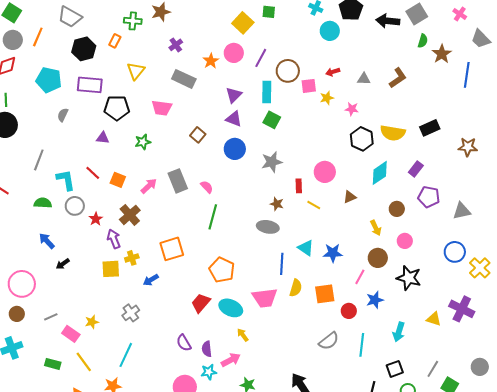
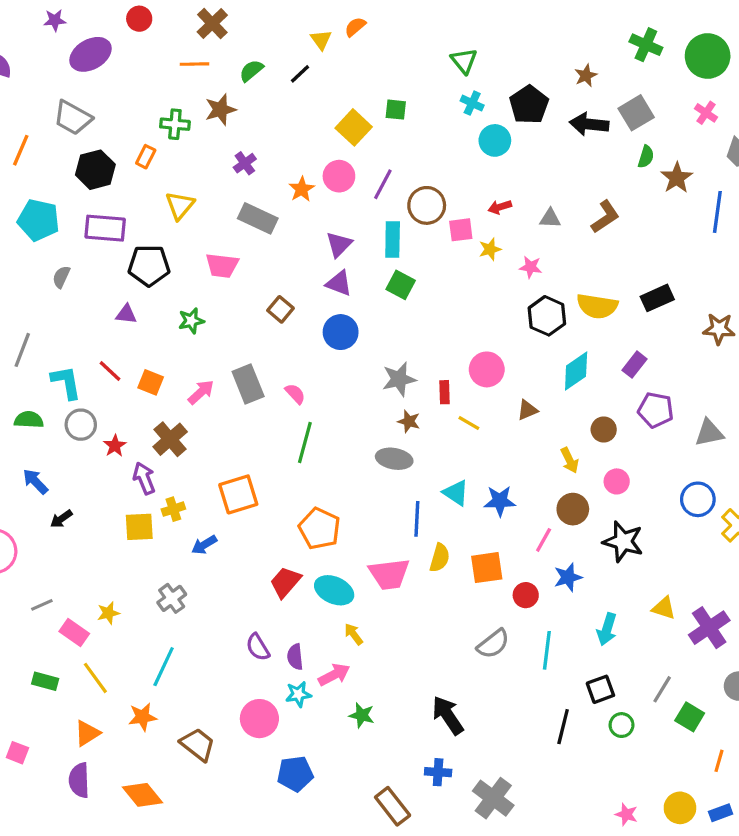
gray star: (272, 162) -> (399, 379), moved
purple cross: (462, 309) -> (709, 628), moved, turned 30

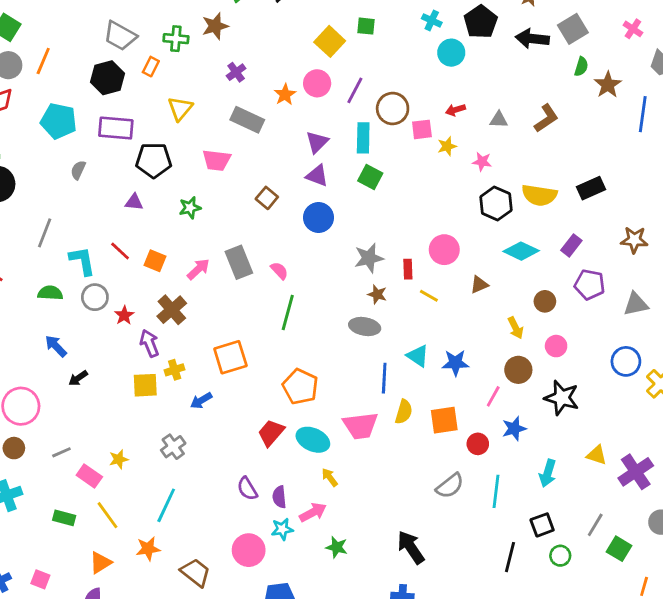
gray trapezoid: (73, 118) -> (120, 36), moved
brown star: (719, 329) -> (634, 240), moved
cyan diamond: (576, 371) -> (521, 251), turned 60

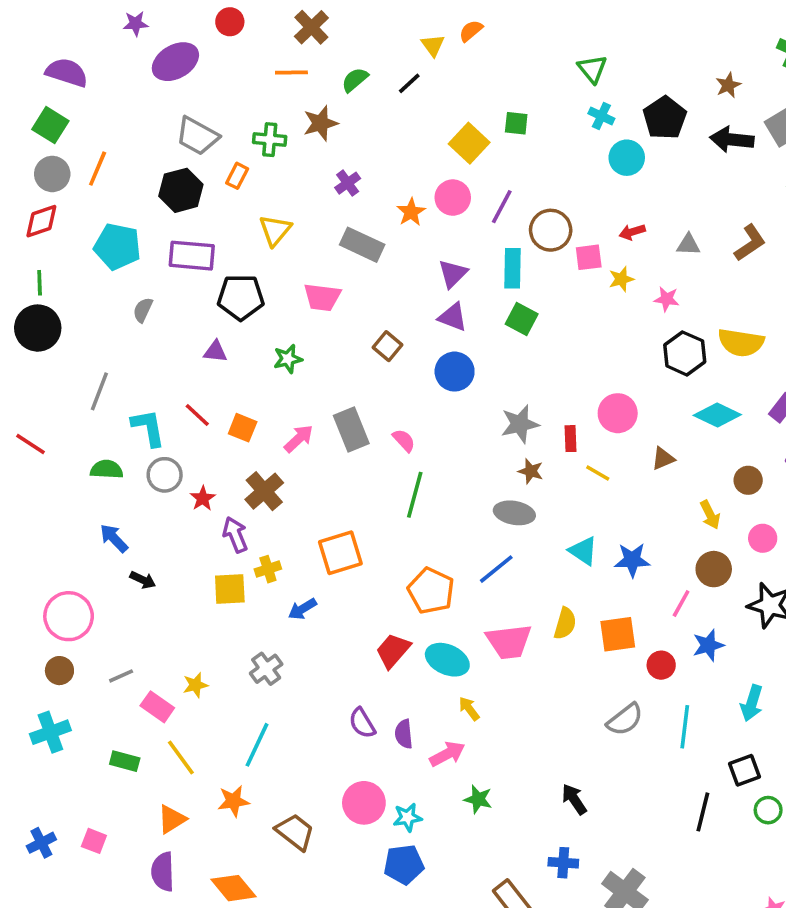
black arrow: (78, 378) -> (143, 580), turned -120
blue line: (384, 378) -> (496, 569), moved, turned 48
cyan star: (282, 529) -> (407, 817), moved
black arrow: (411, 547) -> (574, 799), size x0.7

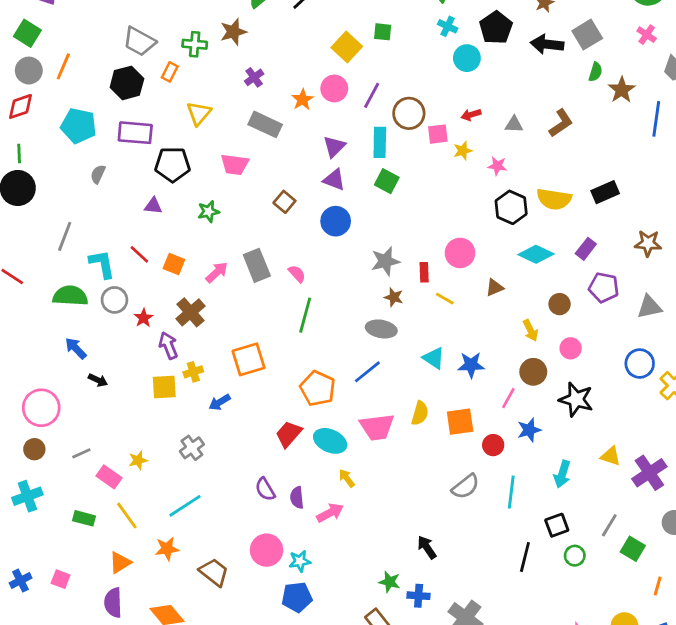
green semicircle: (107, 469) -> (70, 296), size x1.4
cyan line: (257, 745) -> (185, 506), turned 32
green star: (478, 799) -> (390, 582), moved

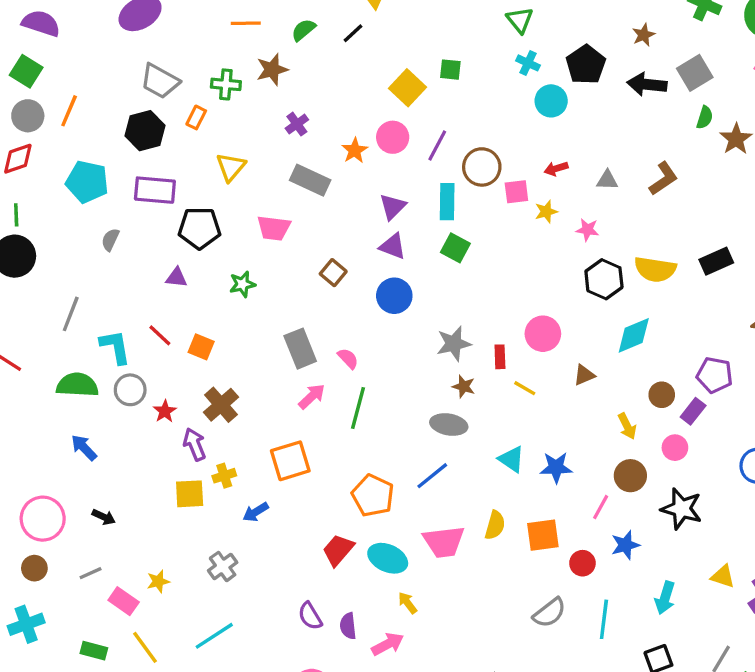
purple rectangle: (586, 249) -> (693, 411), moved
cyan diamond: (536, 254) -> (634, 335), turned -48
pink arrow: (217, 272) -> (312, 396), moved
black arrow: (98, 380) -> (104, 517), moved

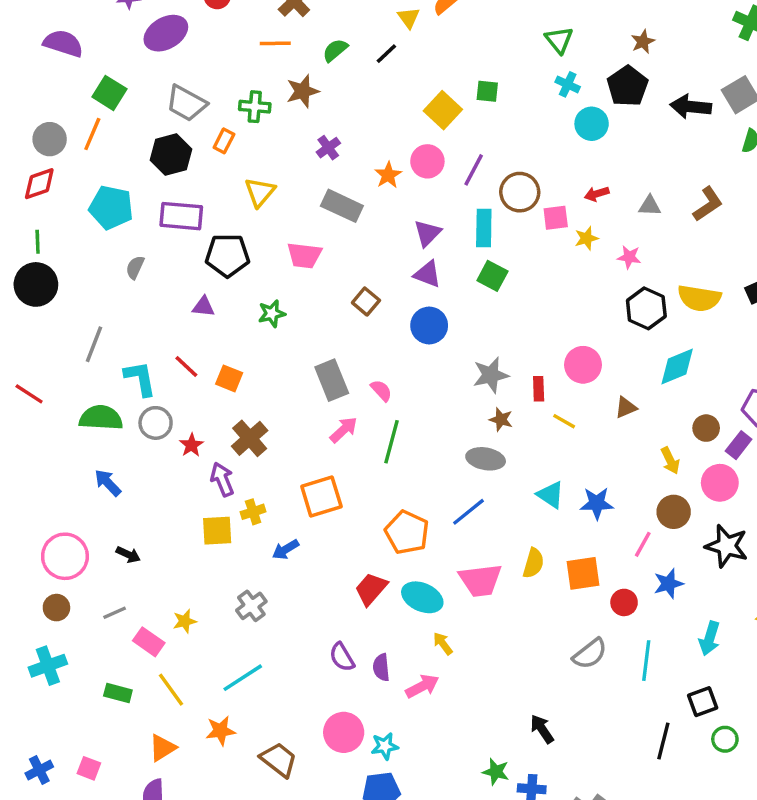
brown star: (644, 35) -> (643, 42), moved
green square: (26, 71) -> (109, 93), moved
pink circle: (675, 448) -> (720, 483), size x1.4

